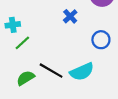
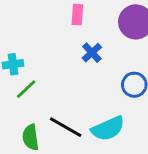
green semicircle: (26, 78) -> (31, 137), turned -66

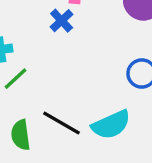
blue cross: (92, 53) -> (62, 21), moved

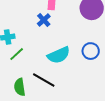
cyan semicircle: (111, 125) -> (59, 55), moved

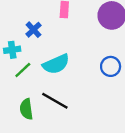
blue cross: (44, 20) -> (34, 30), moved
cyan semicircle: (59, 55) -> (56, 64), moved

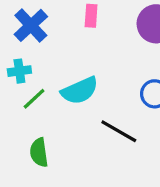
blue cross: (34, 30) -> (31, 25), moved, size x1.5
black line: (55, 101) -> (119, 131), moved

